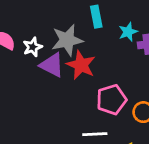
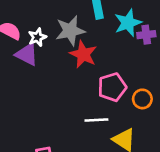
cyan star: (128, 32) -> (128, 23), size x1.5
purple triangle: (52, 65) -> (27, 54), moved

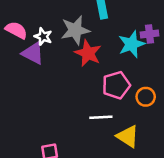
cyan star: (128, 23) -> (132, 44), moved
white star: (37, 37) -> (43, 37), turned -30

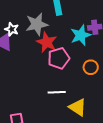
pink pentagon: (116, 85) -> (59, 58), moved
orange circle: (146, 97) -> (91, 67), moved

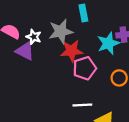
red star: (47, 42) -> (72, 51), turned -30

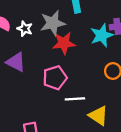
purple triangle: (25, 51) -> (16, 62), moved
pink pentagon: (85, 68) -> (55, 78), moved

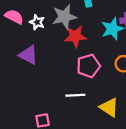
pink pentagon: (55, 78) -> (88, 66), moved
white line: (75, 99) -> (75, 95), moved

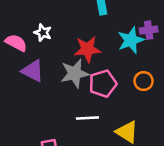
pink semicircle: (14, 17) -> (16, 43), moved
gray star: (64, 17) -> (75, 73), moved

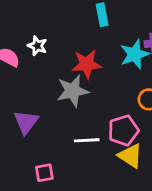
purple triangle: (33, 71) -> (26, 122), moved, turned 40
pink pentagon: (103, 84) -> (123, 130), moved

